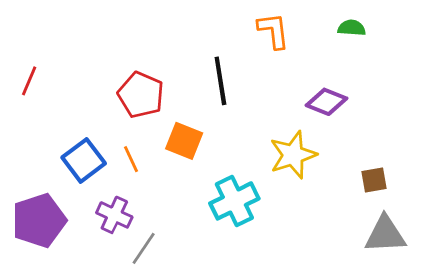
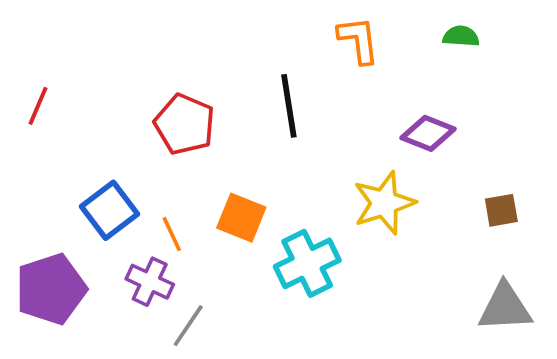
orange square: (184, 141) -> (241, 218), moved
orange line: (131, 159) -> (172, 234), moved
brown square: (374, 180) -> (501, 210), moved

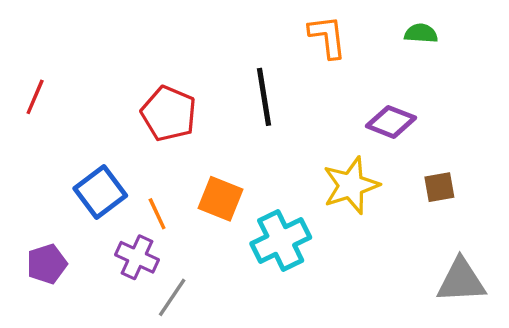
brown square: (501, 210) -> (439, 187), moved
purple pentagon: (51, 289) -> (47, 264), size x0.6

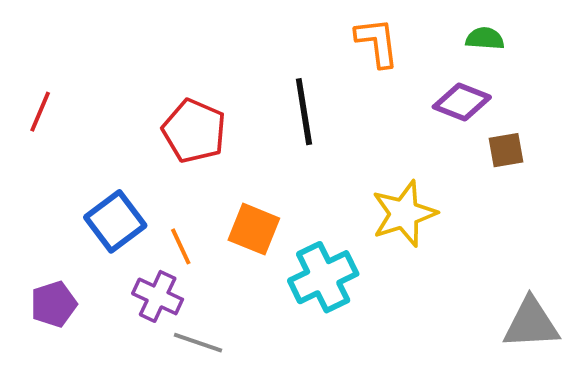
purple diamond: (391, 122) -> (462, 102), moved
brown square: (439, 187) -> (506, 150), moved
gray line: (172, 297) -> (198, 343), turned 75

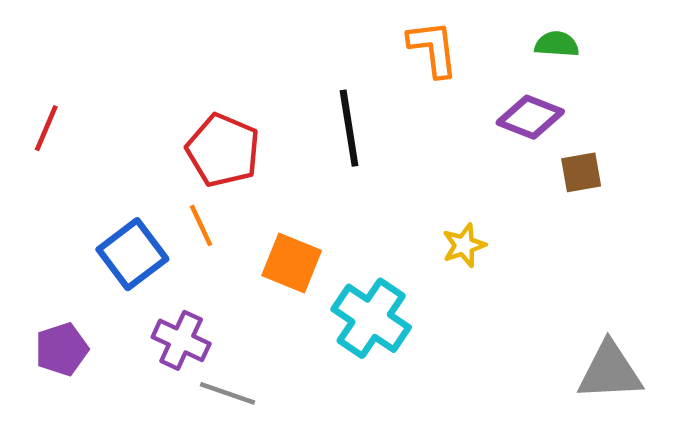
yellow star: (404, 214) -> (464, 245), size x0.6
orange line: (181, 246) -> (201, 225), moved
cyan cross: (323, 277) -> (371, 318), turned -30

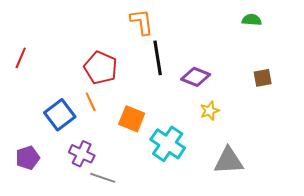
orange L-shape: (433, 49) -> (142, 22), moved
purple diamond: (530, 117) -> (196, 77), moved
gray triangle: (610, 371) -> (229, 161), moved

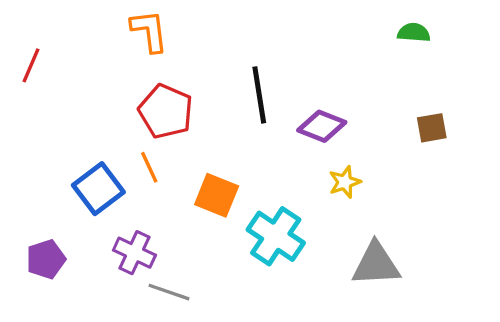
orange L-shape: (142, 22) -> (149, 31), moved
red line: (21, 58) -> (31, 65), moved

